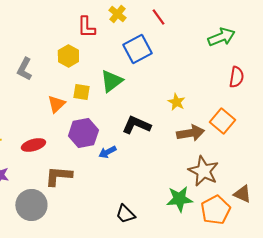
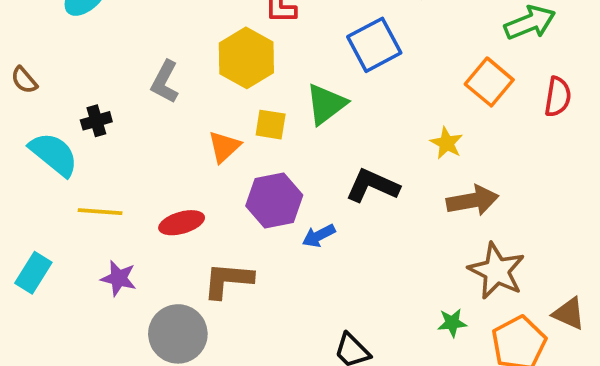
yellow hexagon: (68, 56) -> (246, 58), size x1.4
orange square: (222, 121) -> (489, 82), moved
green star: (179, 199) -> (452, 323), size x0.6

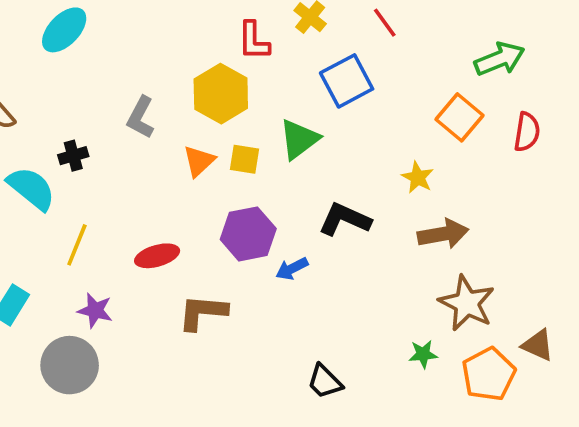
orange triangle: (224, 147) -> (199, 161), moved
yellow line: (100, 212) -> (77, 245), turned -72
gray circle: (178, 334) -> (70, 365), moved

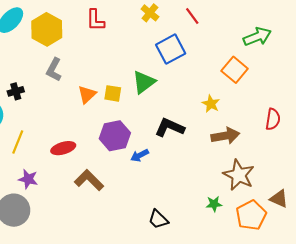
red L-shape: (254, 41) -> (95, 20), moved
yellow hexagon: (221, 94) -> (47, 29), moved
red semicircle: (527, 132) -> (273, 119), moved
brown L-shape: (203, 312) -> (89, 180), turned 40

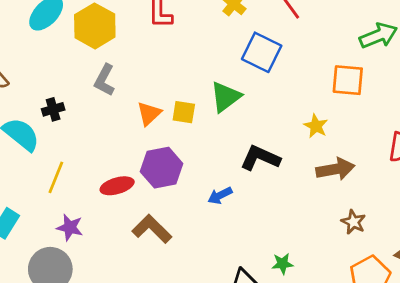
blue square: (171, 49) -> (262, 52), turned -36
orange square: (235, 70) -> (348, 80), turned -35
purple hexagon: (115, 136) -> (162, 168), moved
brown star: (239, 175) -> (353, 222), size x0.6
green star: (214, 204) -> (282, 264), moved

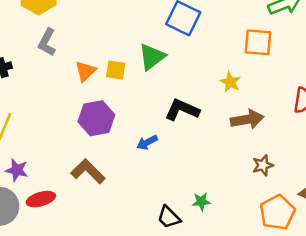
red ellipse: (117, 186) -> (41, 199), moved
brown star: (353, 222) -> (263, 165), turned 30

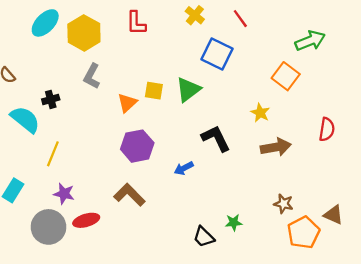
orange square: (258, 42) -> (286, 76), turned 32
yellow square: (116, 70) -> (154, 91), moved
black L-shape: (182, 110) -> (216, 138), turned 40
brown star: (263, 165) -> (284, 204), moved, turned 30

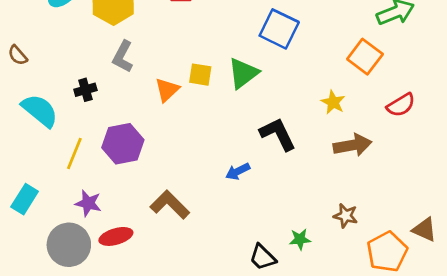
black cross: (51, 99) -> (85, 90), moved
red semicircle: (327, 129) -> (401, 105), moved, turned 50
purple hexagon: (137, 146) -> (123, 144), moved
brown star: (284, 204) -> (346, 216), moved

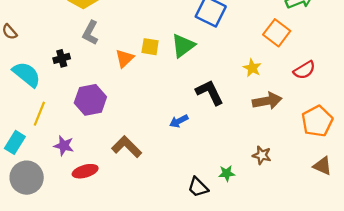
yellow line: (74, 153) -> (39, 114), moved
gray circle: (69, 245) -> (27, 178), moved
orange pentagon: (387, 252) -> (317, 121), moved

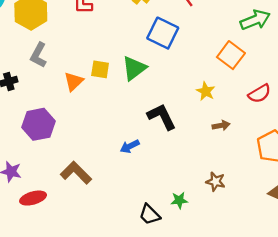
brown arrow: (267, 101) -> (221, 125), size x0.6

